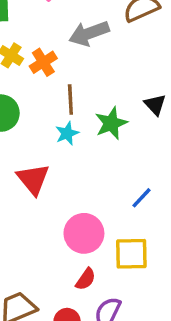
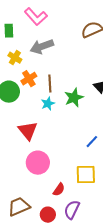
gray arrow: (89, 33) -> (42, 47), moved
orange cross: (43, 62) -> (29, 79), moved
pink circle: (84, 233) -> (38, 163), moved

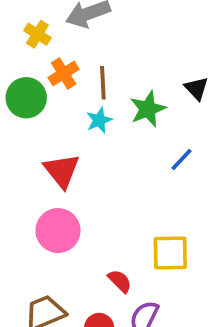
blue line: (92, 142) -> (181, 159), moved
pink circle: (38, 163) -> (58, 231), moved
red semicircle: (59, 190) -> (120, 281), turned -80

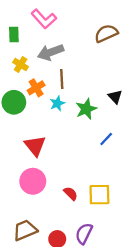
brown line: (103, 83) -> (62, 79), moved
cyan star: (99, 120) -> (57, 103), moved
red semicircle: (120, 281) -> (71, 193), moved

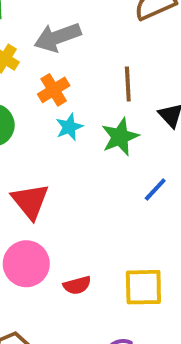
brown line: (62, 79) -> (128, 84), moved
orange cross: (36, 88) -> (54, 90), moved
red semicircle: (71, 193) -> (77, 285), moved, turned 120

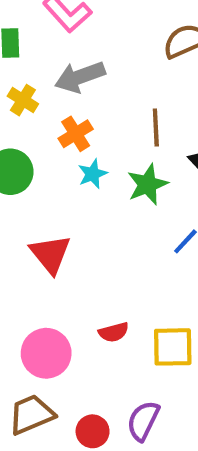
pink circle: (26, 264) -> (46, 353), moved
red semicircle: (77, 285) -> (114, 332), moved

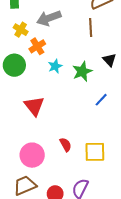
brown line: (156, 127) -> (91, 28), moved
orange cross: (76, 134) -> (37, 46), moved
red semicircle: (114, 332) -> (66, 145), turned -104

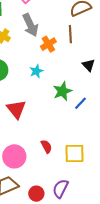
gray arrow: (49, 18) -> (30, 25), turned -95
orange cross: (37, 46) -> (48, 44), moved
green star: (82, 71) -> (62, 91), moved

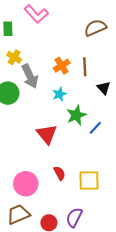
gray arrow: (30, 25) -> (30, 76), moved
brown line: (70, 34) -> (85, 67), moved
cyan star: (36, 71) -> (59, 94), moved
red triangle: (16, 109) -> (47, 134), moved

